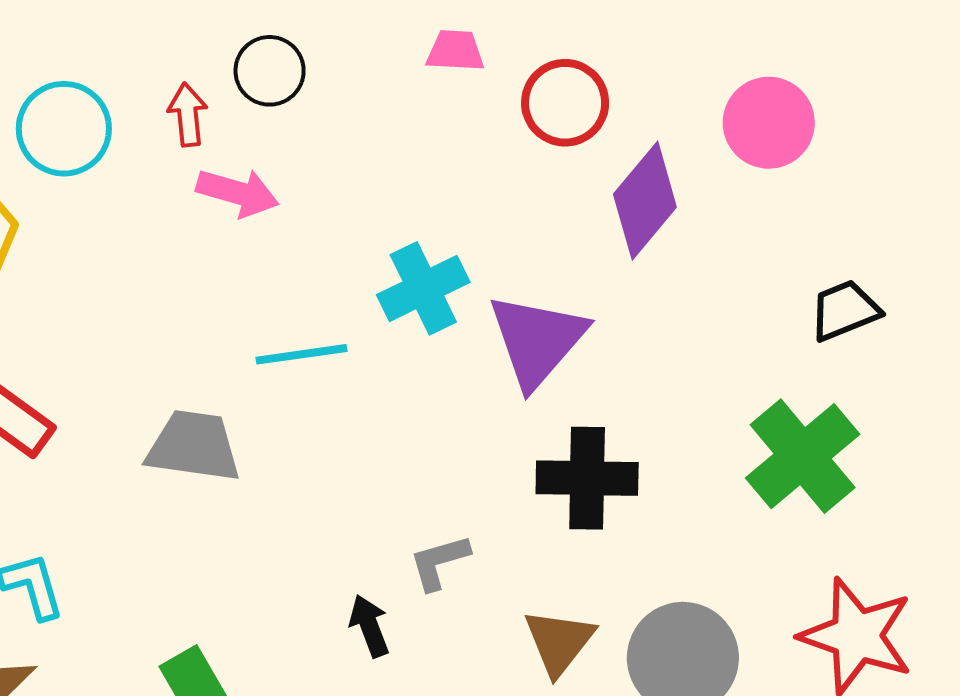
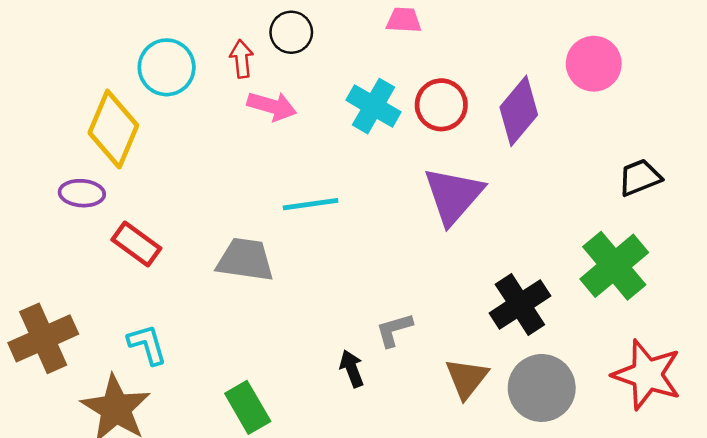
red circle: (565, 103) -> (441, 105), moved
cyan cross: (423, 288) -> (374, 106), moved, turned -34
black cross: (587, 478) -> (520, 304), moved, turned -34

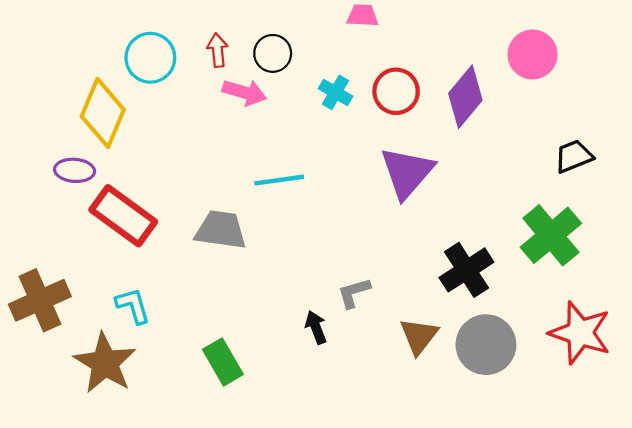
black circle: (291, 32) -> (273, 53), moved
cyan cross: (374, 106) -> (335, 92), size x0.7
red rectangle: (136, 244) -> (123, 216), size x1.5

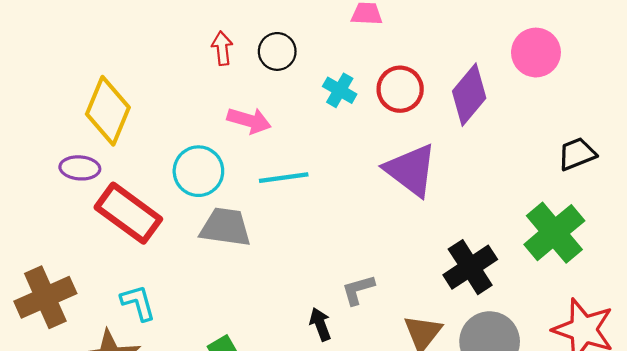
cyan circle: (150, 58) -> (198, 171), moved
pink arrow: (245, 92) -> (249, 120), moved
purple triangle: (407, 173) -> (411, 170), turned -34

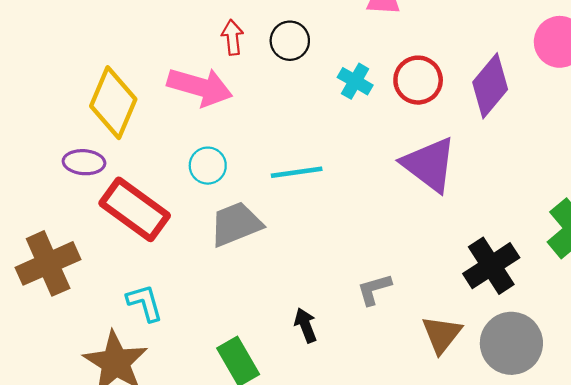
pink arrow: (249, 120) -> (200, 87), moved, size x1.4
cyan circle: (198, 171) -> (208, 166), size x0.7
gray trapezoid: (225, 227) -> (236, 224), turned -30
brown cross: (45, 297) -> (48, 263), moved
black arrow: (320, 324) -> (306, 325), moved

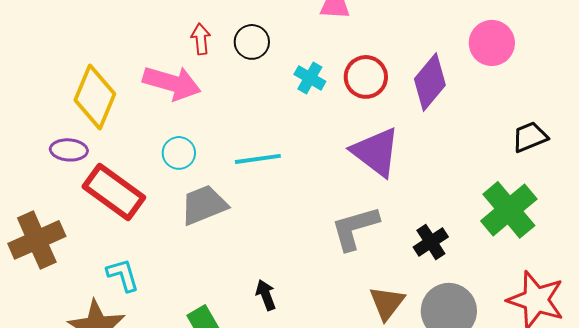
black cross: (491, 266) -> (431, 242), size x0.7
gray L-shape: (374, 289) -> (355, 228), moved, size x1.6

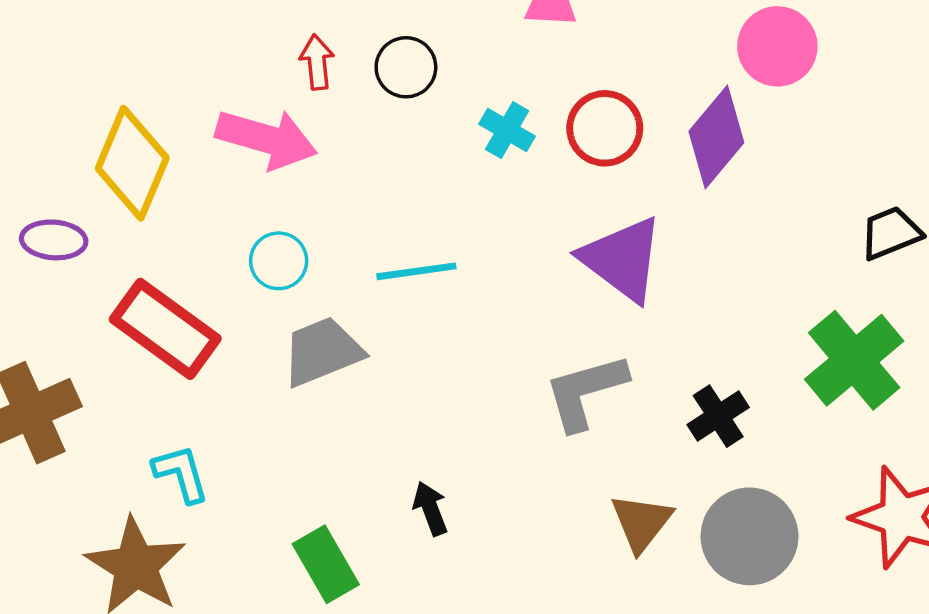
pink circle: (492, 43) -> (777, 46), moved
purple ellipse: (69, 150) -> (54, 240), moved

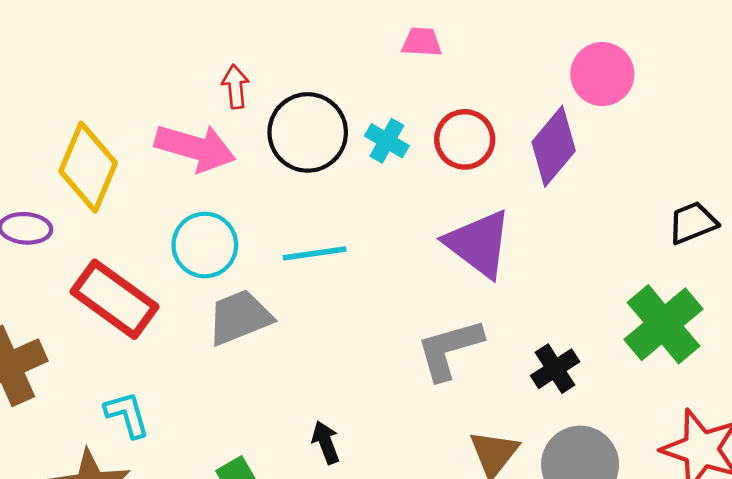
black circle: (406, 67) -> (308, 132), moved, size x1.6
cyan circle: (279, 261) -> (205, 245), size x1.4

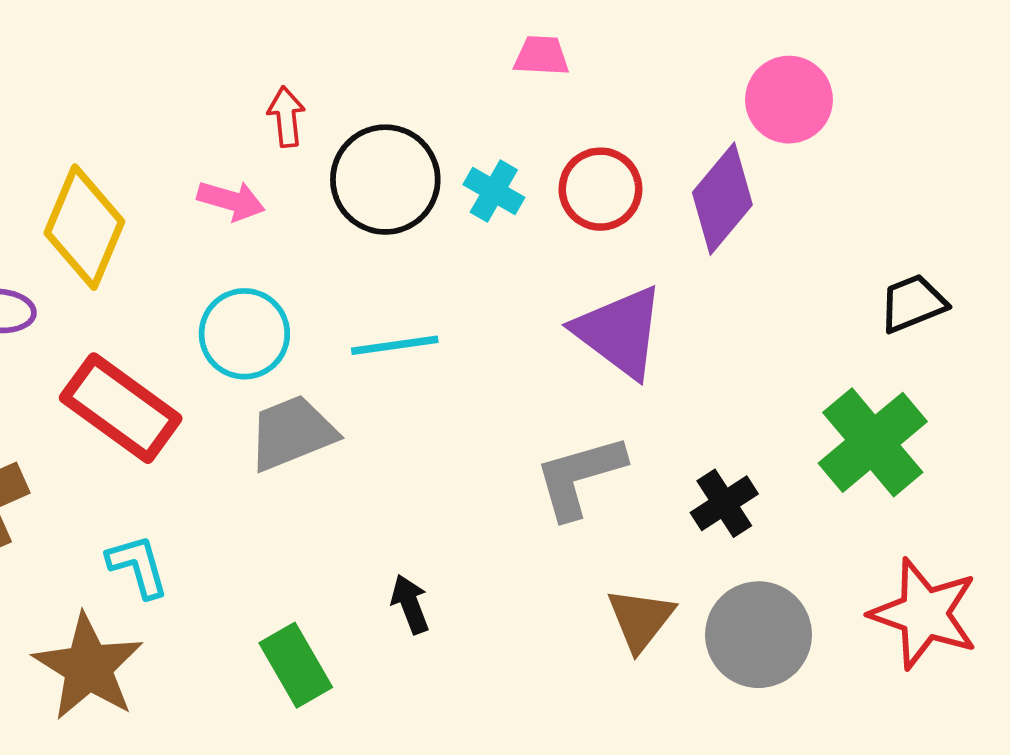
pink arrow: (195, 148) -> (231, 201), size x0.6

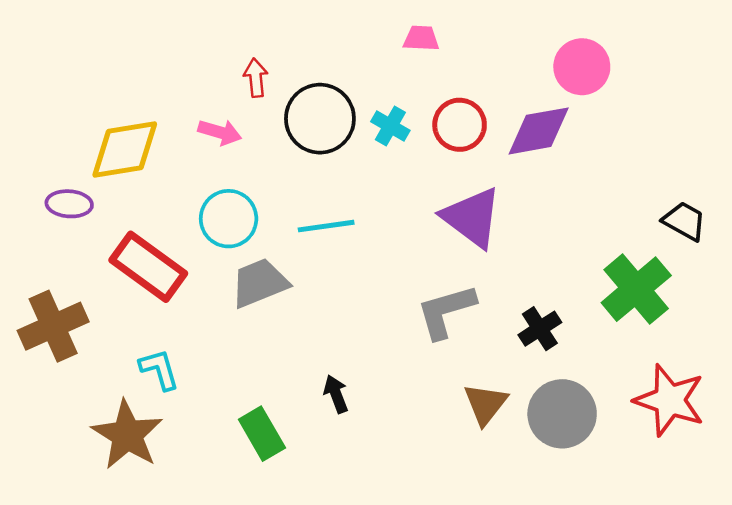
purple diamond: (722, 199) -> (539, 131), turned 40
yellow diamond: (84, 227) -> (125, 149), turned 58
black trapezoid: (913, 303) -> (684, 221), moved, turned 51

